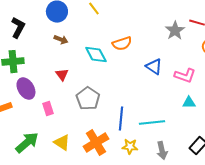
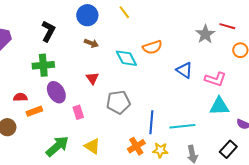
gray pentagon: (88, 99) -> (118, 102), turned 30
cyan triangle: (189, 103) -> (219, 106), size x1.5
orange cross: (96, 143) -> (136, 146), moved, size x0.7

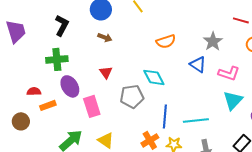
gray star: (205, 34) -> (213, 41), moved
cyan diamond: (126, 58) -> (154, 77), moved
cyan triangle: (219, 106) -> (233, 100), turned -45
pink rectangle: (78, 112) -> (92, 106), size x1.5

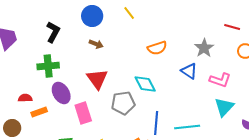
red triangle: (106, 72) -> (97, 79), size x1.6

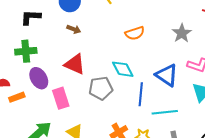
black L-shape: (53, 32) -> (31, 17), turned -115
blue triangle: (189, 71) -> (167, 75), moved, size x1.4
red triangle: (97, 79) -> (75, 64), turned -30
blue line: (156, 123) -> (141, 94), moved

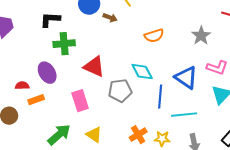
brown arrow: (74, 29) -> (110, 18), moved
green cross: (26, 51) -> (64, 44), moved
purple ellipse: (39, 78) -> (47, 73), moved

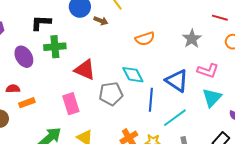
purple ellipse: (47, 73) -> (24, 57), moved
cyan line: (184, 115) -> (175, 118), turned -30

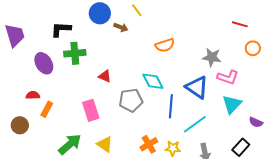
gray star: (192, 39) -> (212, 57), moved, turned -30
red triangle: (85, 70) -> (105, 76), size x0.6
orange rectangle: (27, 103) -> (47, 109), turned -42

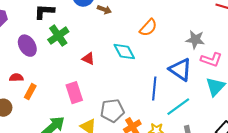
orange semicircle: (165, 45) -> (148, 28), turned -30
green cross: (75, 53) -> (58, 36), turned -30
cyan diamond: (153, 81) -> (124, 52), moved
gray pentagon: (131, 100) -> (112, 111), moved

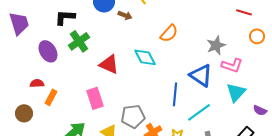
gray star: (195, 40) -> (216, 45), turned -30
red triangle: (88, 59) -> (109, 64), size x1.5

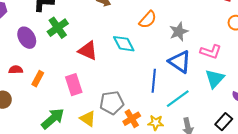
gray star: (216, 45) -> (179, 32), moved
orange rectangle: (51, 97) -> (38, 79), moved

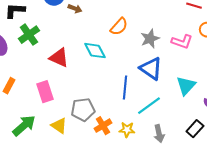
pink L-shape: (211, 52) -> (182, 42), moved

